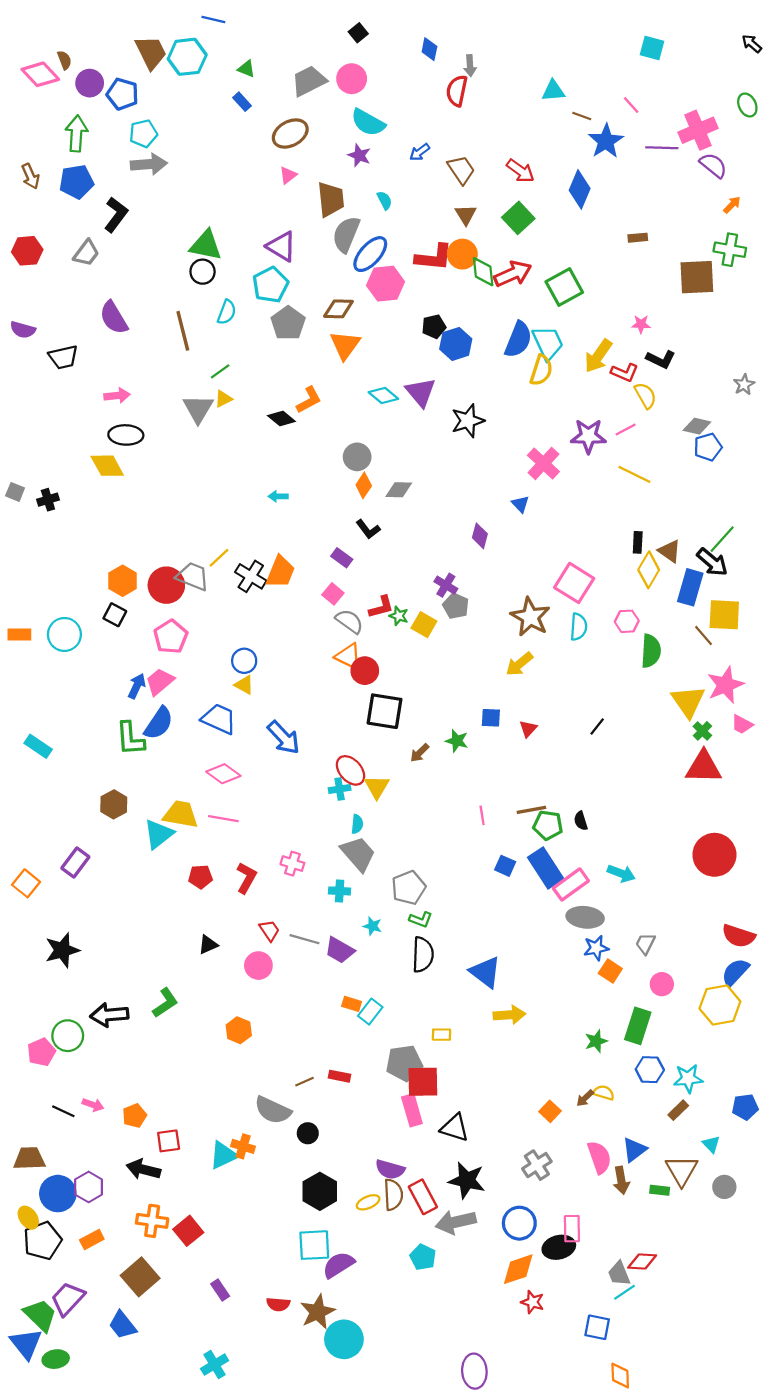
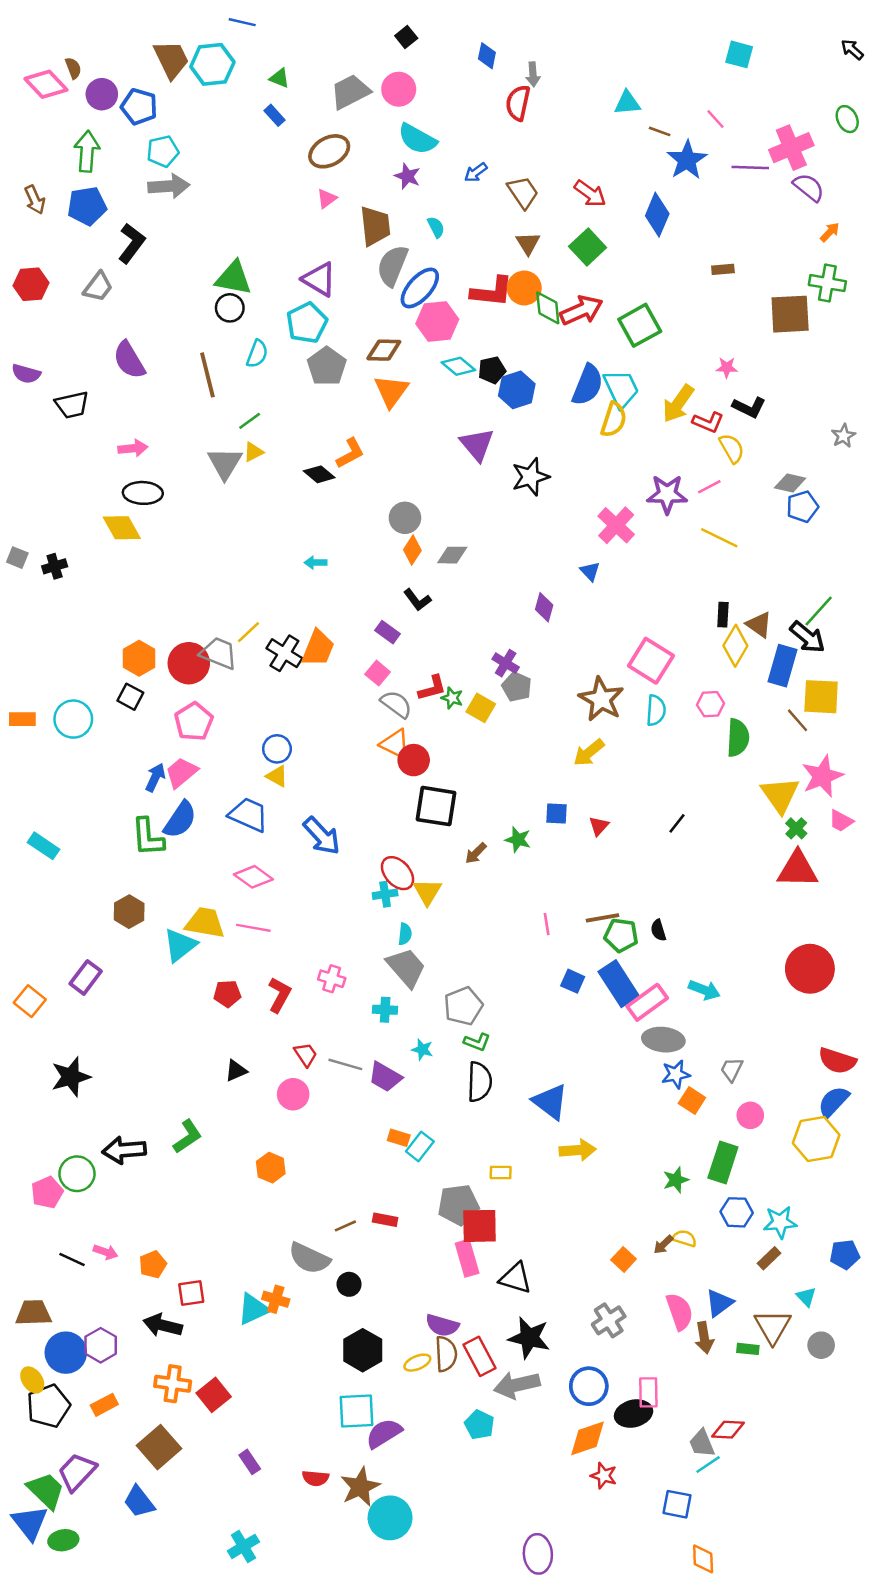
cyan diamond: (383, 395) -> (458, 366), moved

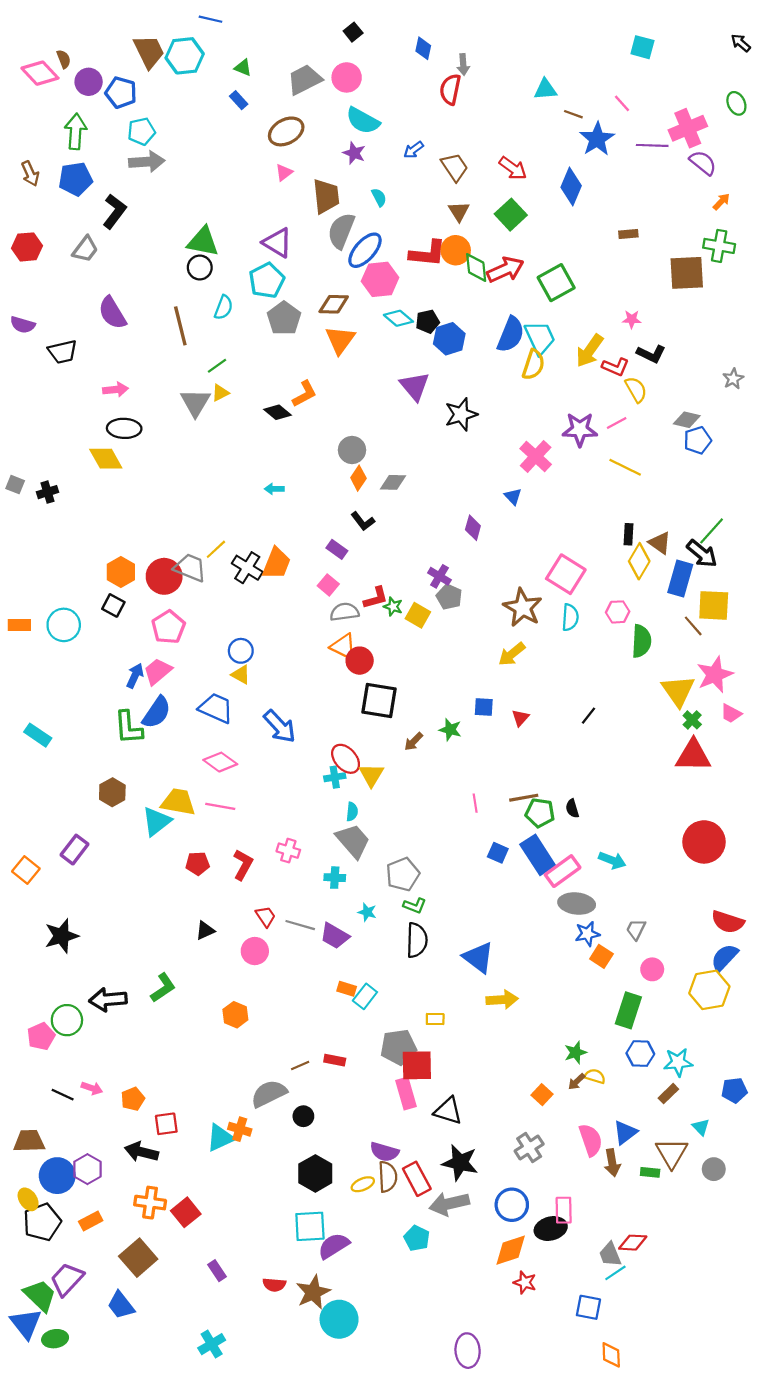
gray semicircle: (396, 704) -> (344, 612), turned -44
green star: (676, 1180) -> (576, 1053), moved
gray semicircle: (309, 1258) -> (269, 1094), turned 129

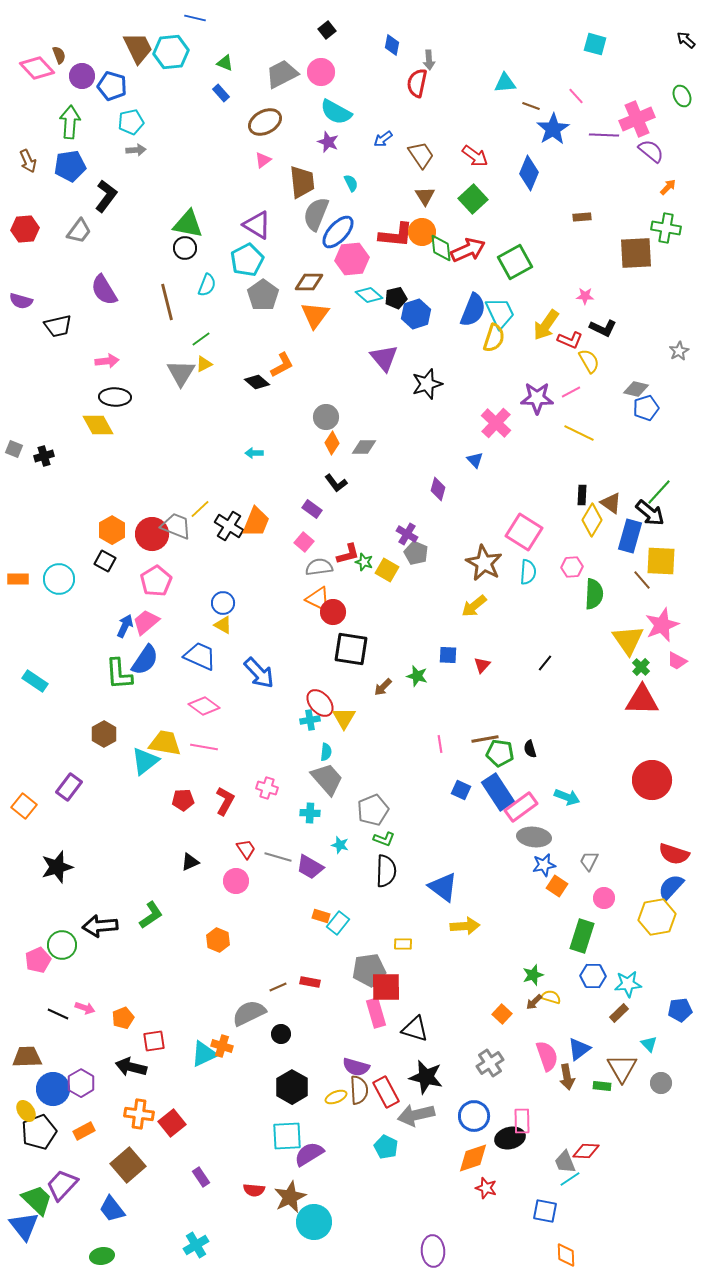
gray arrow: (147, 162) -> (136, 150), size x0.6
green ellipse: (55, 1339) -> (102, 1256), moved

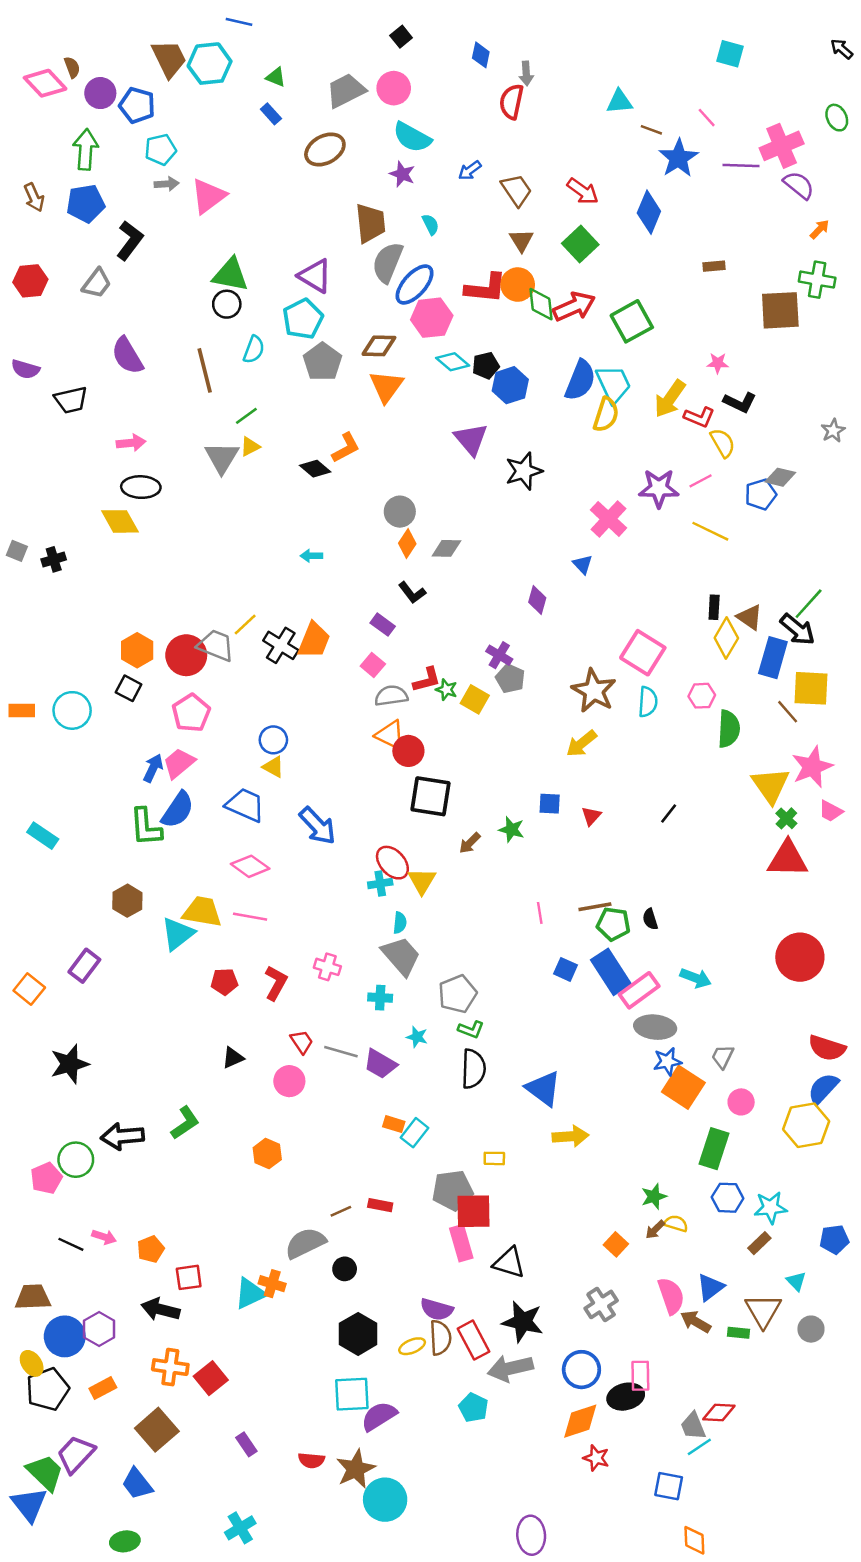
pink triangle: (263, 160) -> (208, 196), moved, size x1.8
blue pentagon: (646, 408) -> (761, 494), moved
orange square: (557, 886) -> (683, 1087), size x1.6
brown arrow: (567, 1077) -> (696, 1322), turned 130

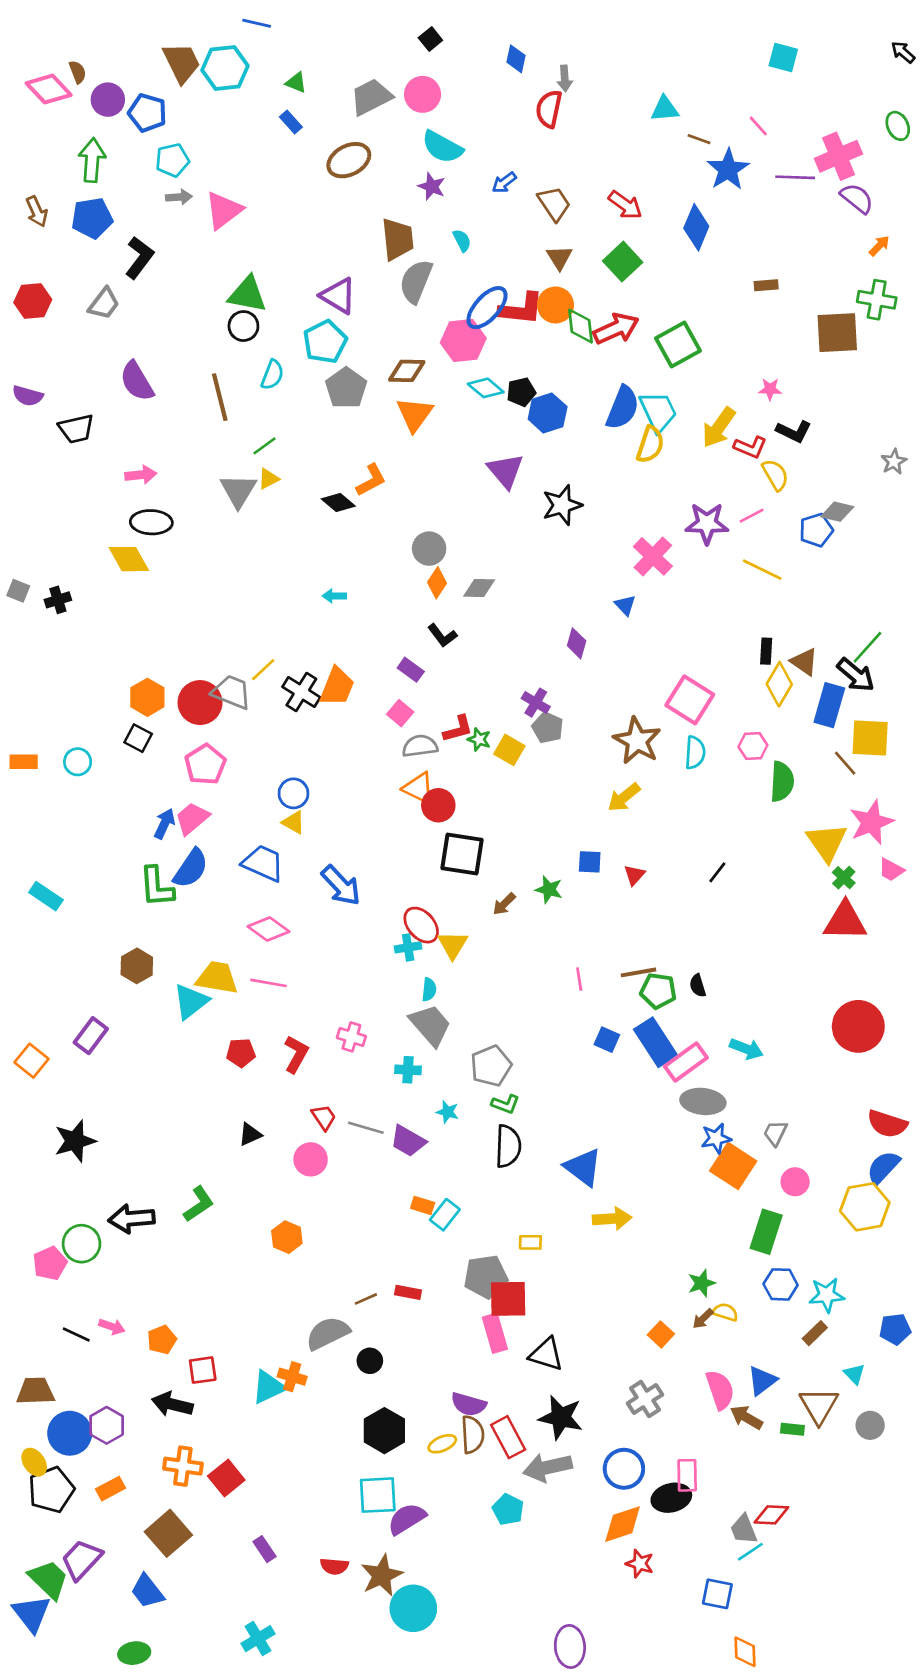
blue ellipse: (415, 285) -> (487, 308), moved
cyan circle: (72, 710) -> (78, 762), size x0.7

